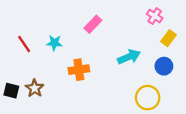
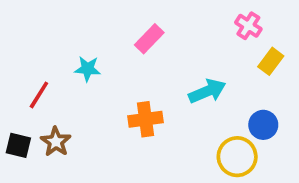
red line: (24, 44) -> (39, 95), moved, turned 66
blue circle: (164, 66) -> (263, 125), moved
orange cross: (79, 70) -> (145, 119), moved

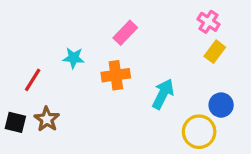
yellow rectangle: (271, 61) -> (215, 52), moved
cyan arrow: (207, 91) -> (163, 94), moved, turned -40
orange cross: (145, 119) -> (116, 75), moved

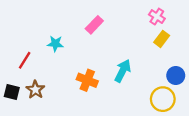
orange cross: (116, 75) -> (87, 80), moved, turned 30
blue circle: (221, 105) -> (176, 76), moved
yellow circle: (199, 132) -> (163, 99), moved

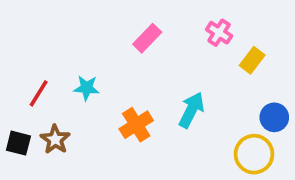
pink cross: (157, 17) -> (219, 33), moved
cyan star: (55, 44) -> (86, 88), moved
orange cross: (87, 80) -> (136, 125), turned 36

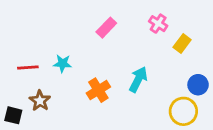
red line: (39, 93) -> (28, 67), turned 54
black square: (18, 143) -> (13, 115), moved

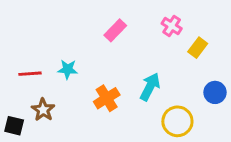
yellow circle: (183, 111) -> (177, 121), moved

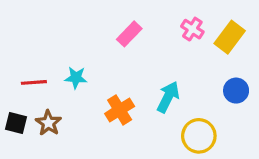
yellow rectangle: (198, 48) -> (230, 37), moved, size x1.4
blue circle: (215, 92) -> (236, 91), moved
black square: (14, 126) -> (16, 123), moved

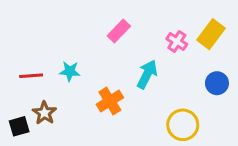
pink cross: (192, 29) -> (177, 42), moved
cyan arrow: (168, 97) -> (147, 74), moved
black square: (16, 123) -> (19, 126), moved, turned -30

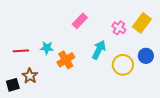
orange cross: (110, 101) -> (66, 60), moved
yellow circle: (183, 125) -> (123, 65), moved

